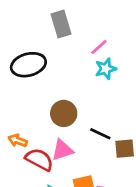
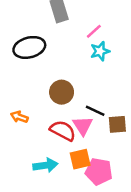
pink triangle: (62, 150) -> (83, 126), moved, turned -45
red semicircle: (39, 159) -> (63, 131), moved

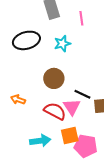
pink line: (94, 31) -> (81, 18), moved, turned -56
cyan star: (100, 51) -> (62, 44), moved

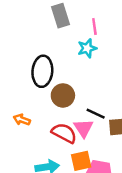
black ellipse: (26, 40) -> (42, 71), moved, turned -70
cyan star: (62, 44) -> (87, 48), moved

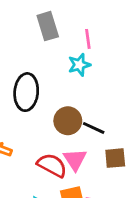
brown circle: (63, 95) -> (68, 121), moved
black line: (96, 114) -> (94, 128), moved

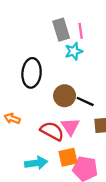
gray rectangle: (48, 26) -> (61, 30), moved

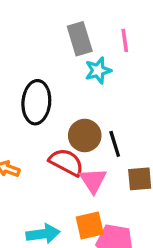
pink line: (81, 31) -> (125, 40), moved
black line: (85, 101) -> (115, 144), turned 48
red semicircle: (52, 131) -> (66, 162), moved

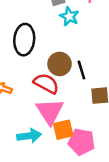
cyan star: (98, 70) -> (69, 16), turned -30
pink triangle: (93, 181) -> (50, 111), moved, size x1.4

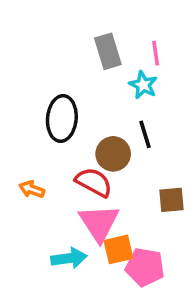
cyan star: (69, 16) -> (143, 85), moved
black line: (81, 70) -> (145, 134), moved

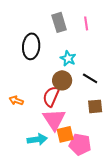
cyan star: (143, 85) -> (68, 58), moved
black ellipse: (62, 119) -> (31, 46), moved
black line: (145, 134) -> (90, 78), moved, turned -42
red semicircle: (94, 182) -> (51, 96), turned -95

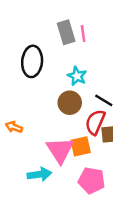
pink line: (86, 23) -> (83, 34), moved
red semicircle: (51, 96) -> (95, 122), moved
orange square: (65, 134) -> (81, 146), moved

